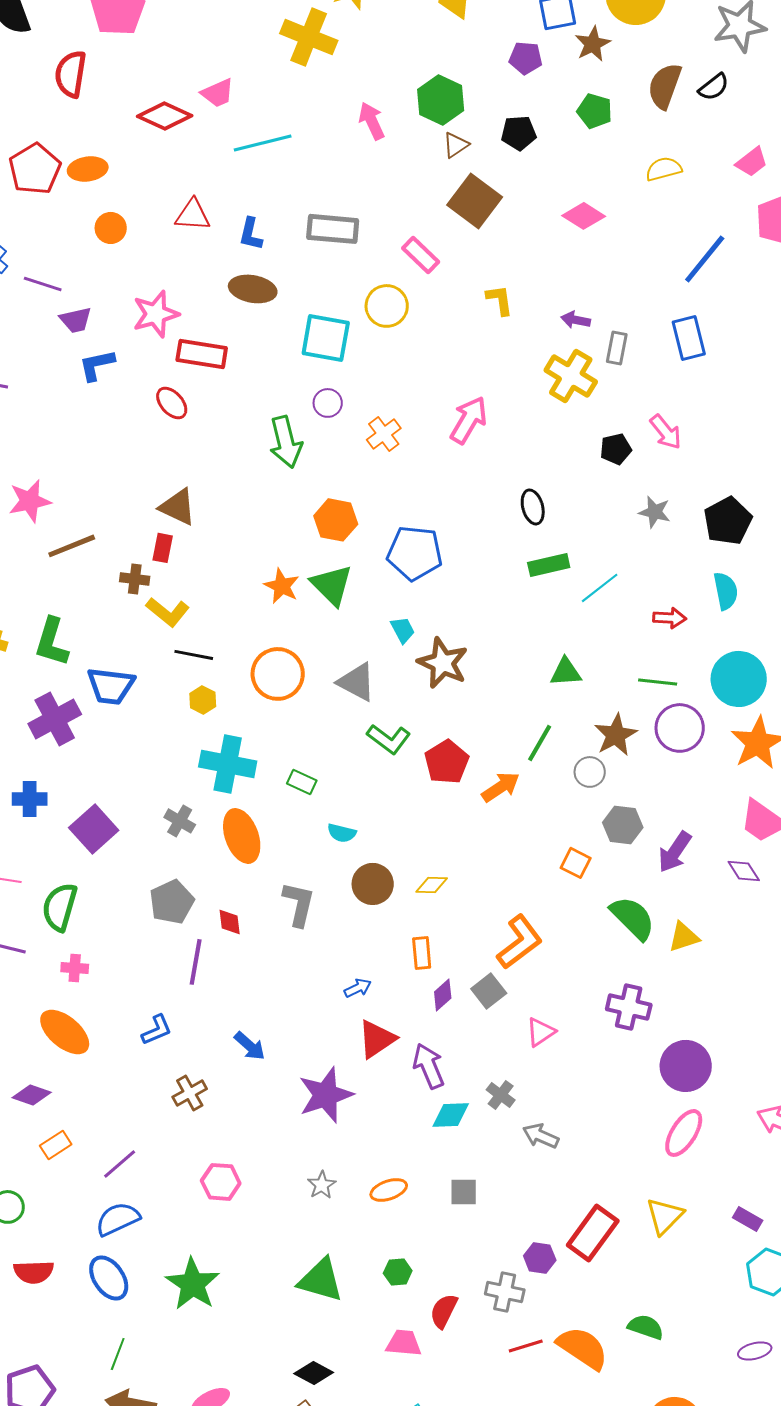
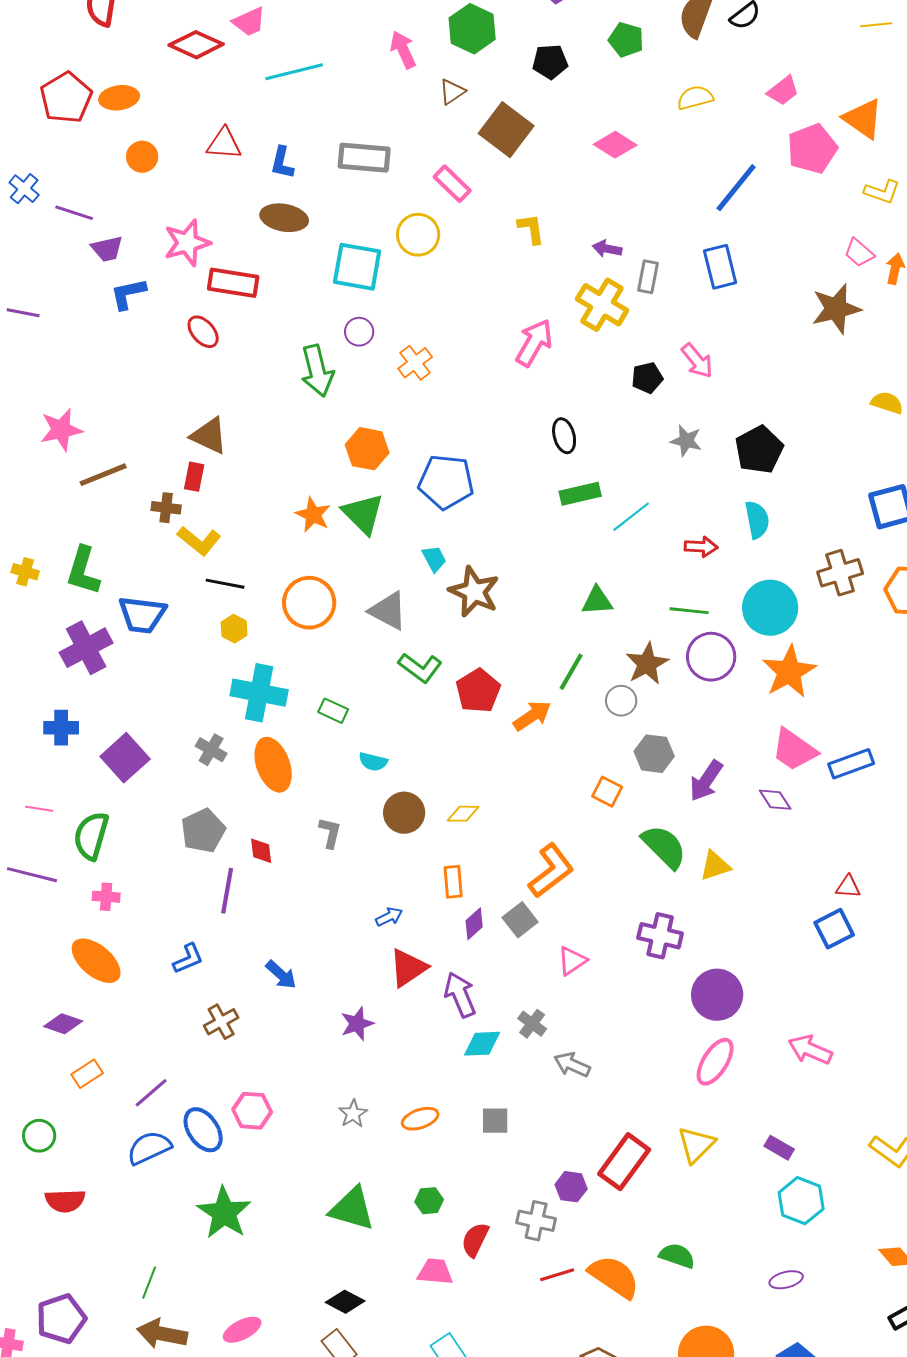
brown triangle: (456, 145) -> (452, 92), moved
pink arrow: (469, 420) -> (534, 343), moved
gray L-shape: (299, 904) -> (330, 833), size x0.7
purple star: (326, 1095) -> (357, 1024), size x0.6
blue ellipse: (109, 1278) -> (203, 1130), moved

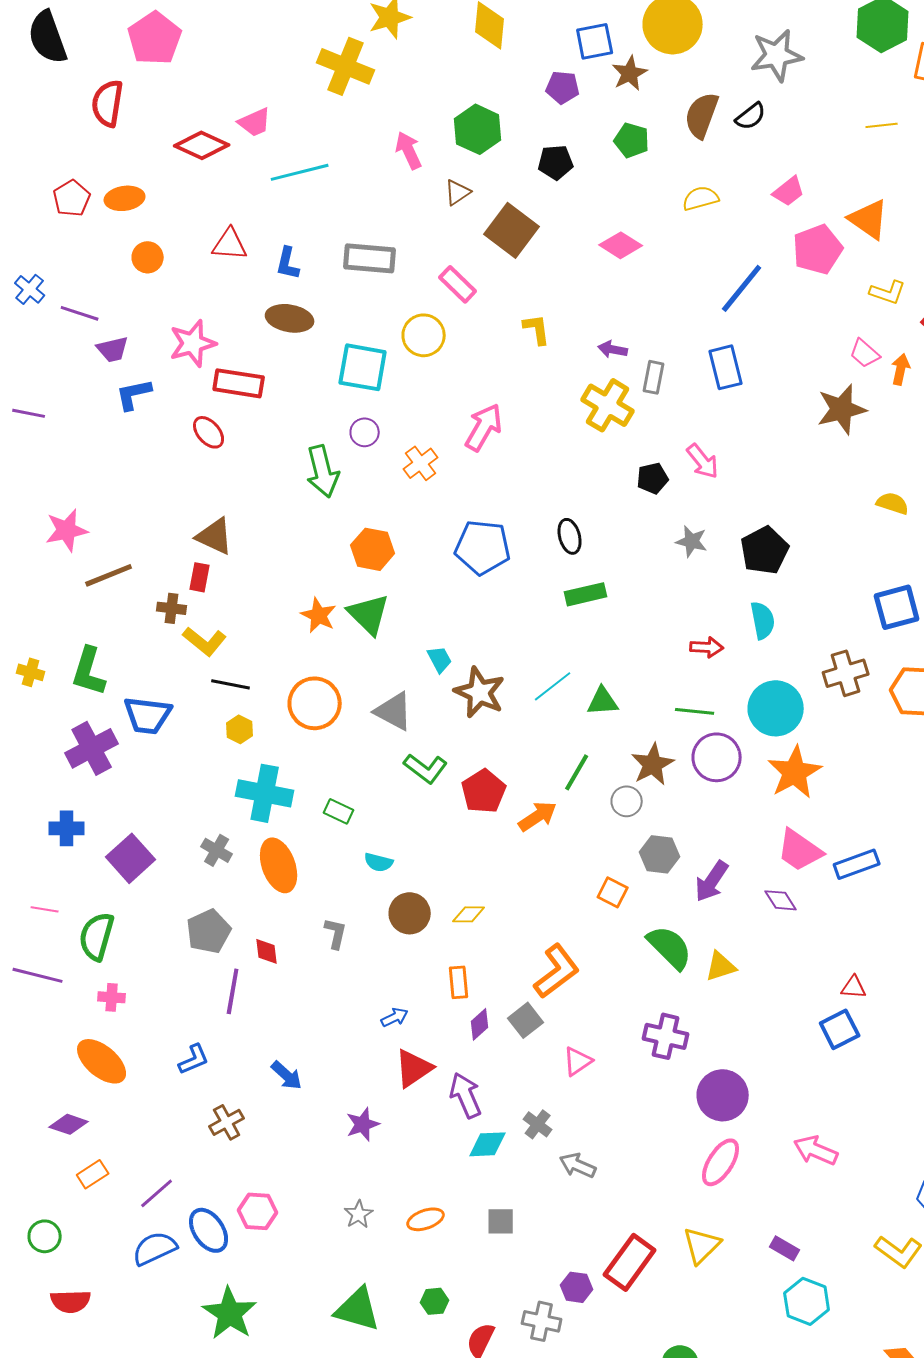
red pentagon: (66, 98) -> (72, 198), size x0.7
pink arrow: (534, 343) -> (484, 427), moved
blue pentagon: (446, 482) -> (483, 547), moved
cyan line: (631, 517) -> (553, 686), moved

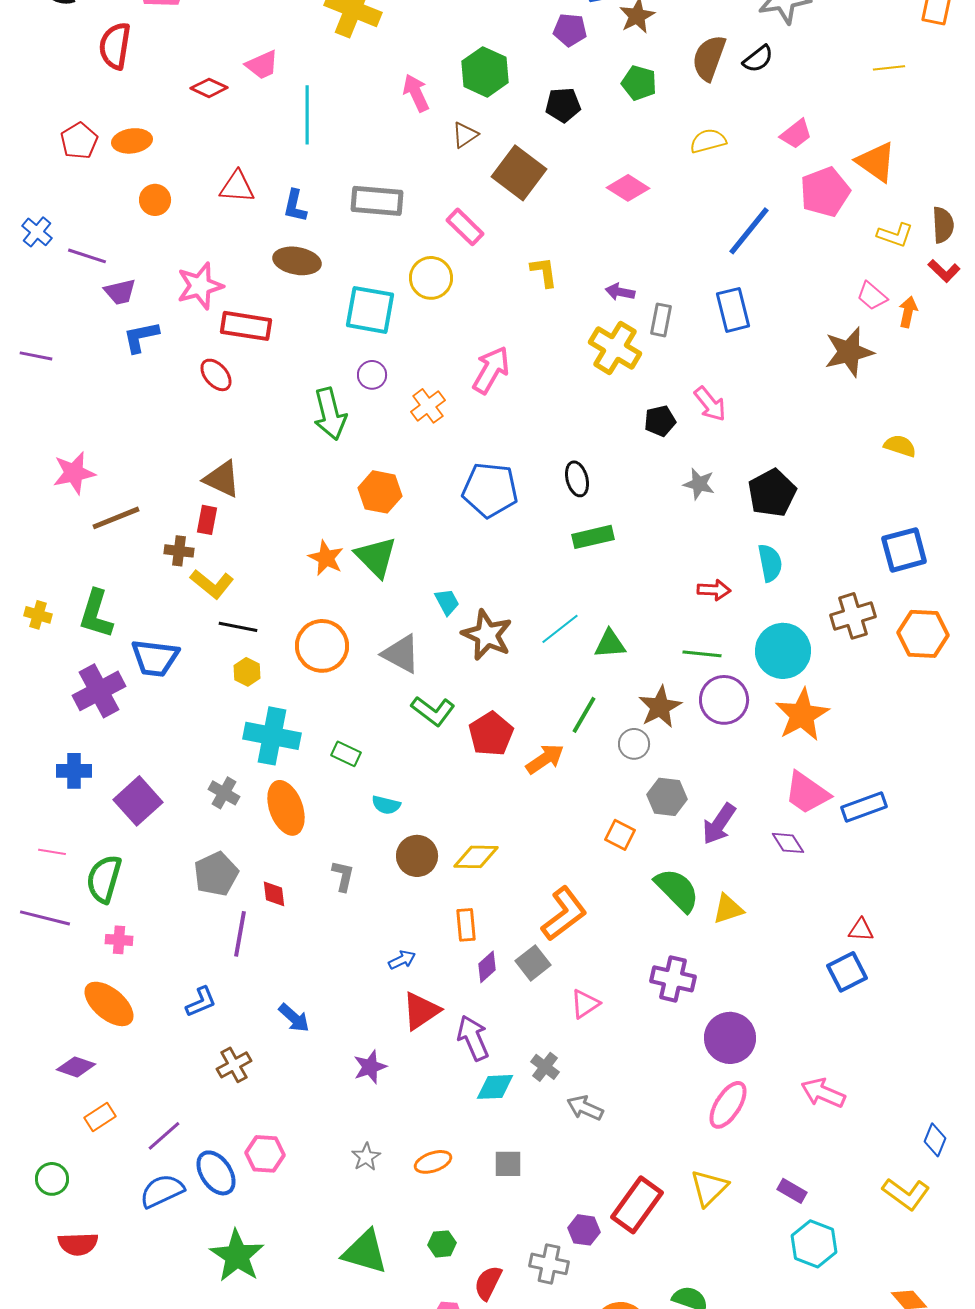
red diamond: (202, 145) -> (209, 88), size x0.7
cyan line: (300, 172) -> (307, 115), turned -76
yellow diamond: (469, 914) -> (476, 857), size x1.4

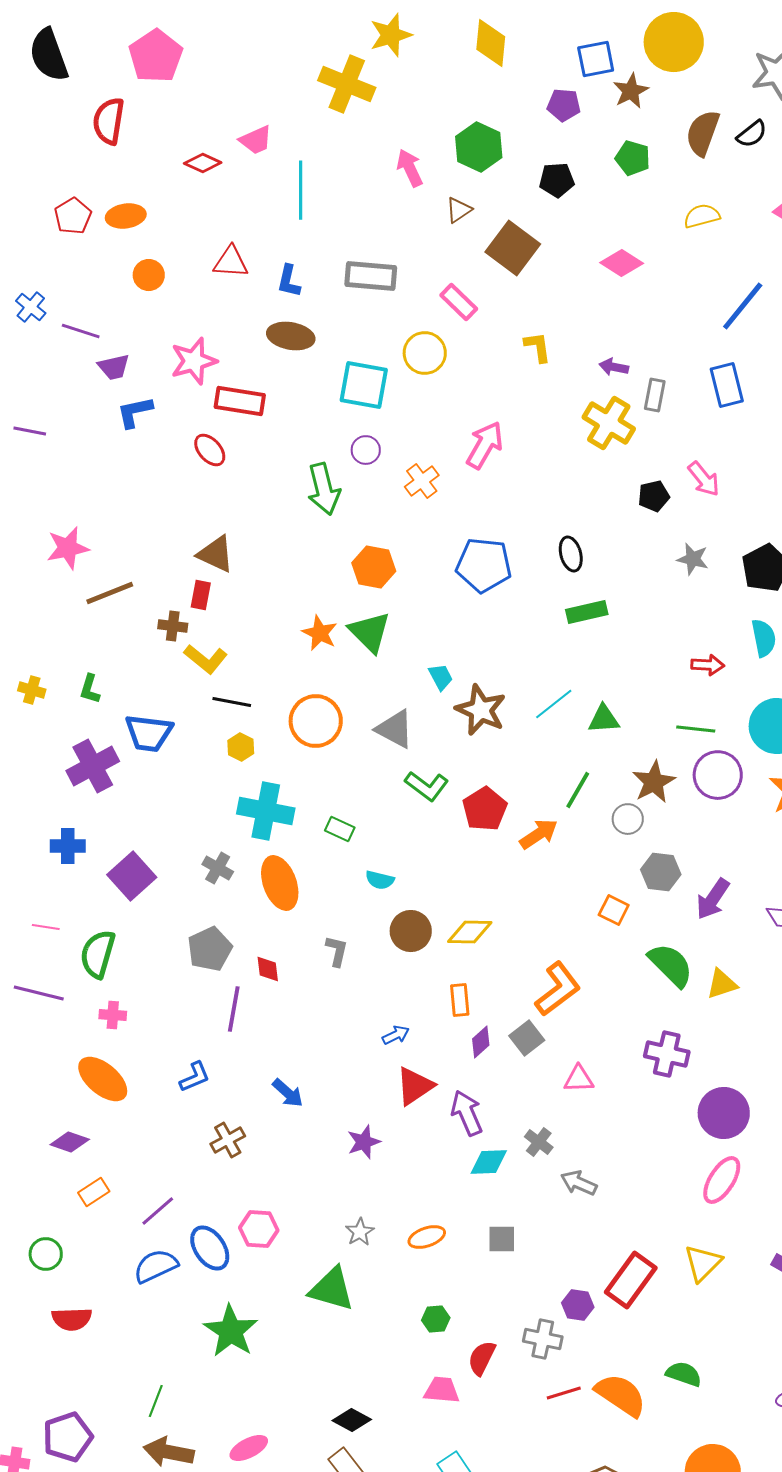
green L-shape: (96, 614) -> (90, 689), size x0.6
pink triangle: (585, 1004) -> (579, 1079), turned 32
green triangle: (365, 1252) -> (332, 1289), moved

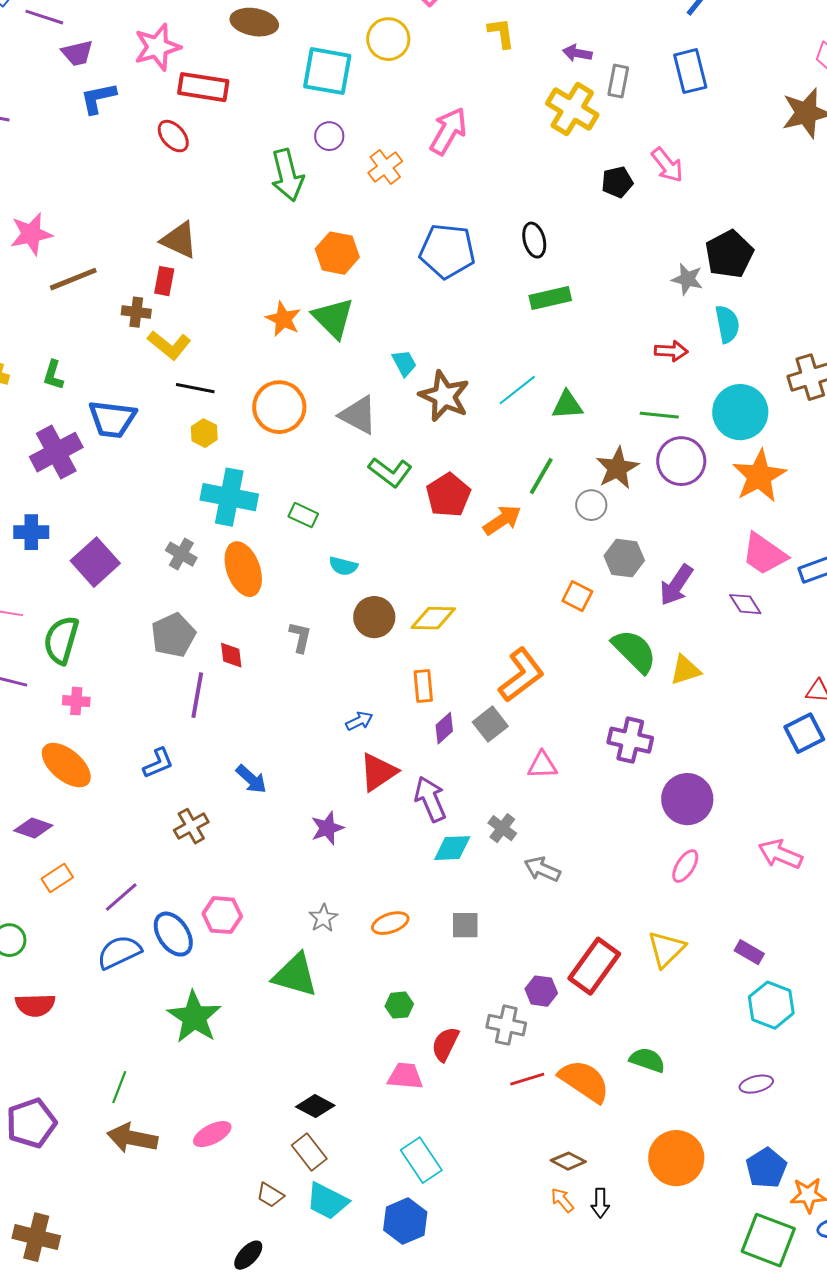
gray star: (693, 559) -> (687, 279), moved
pink ellipse: (722, 1180) -> (685, 866), size x0.7

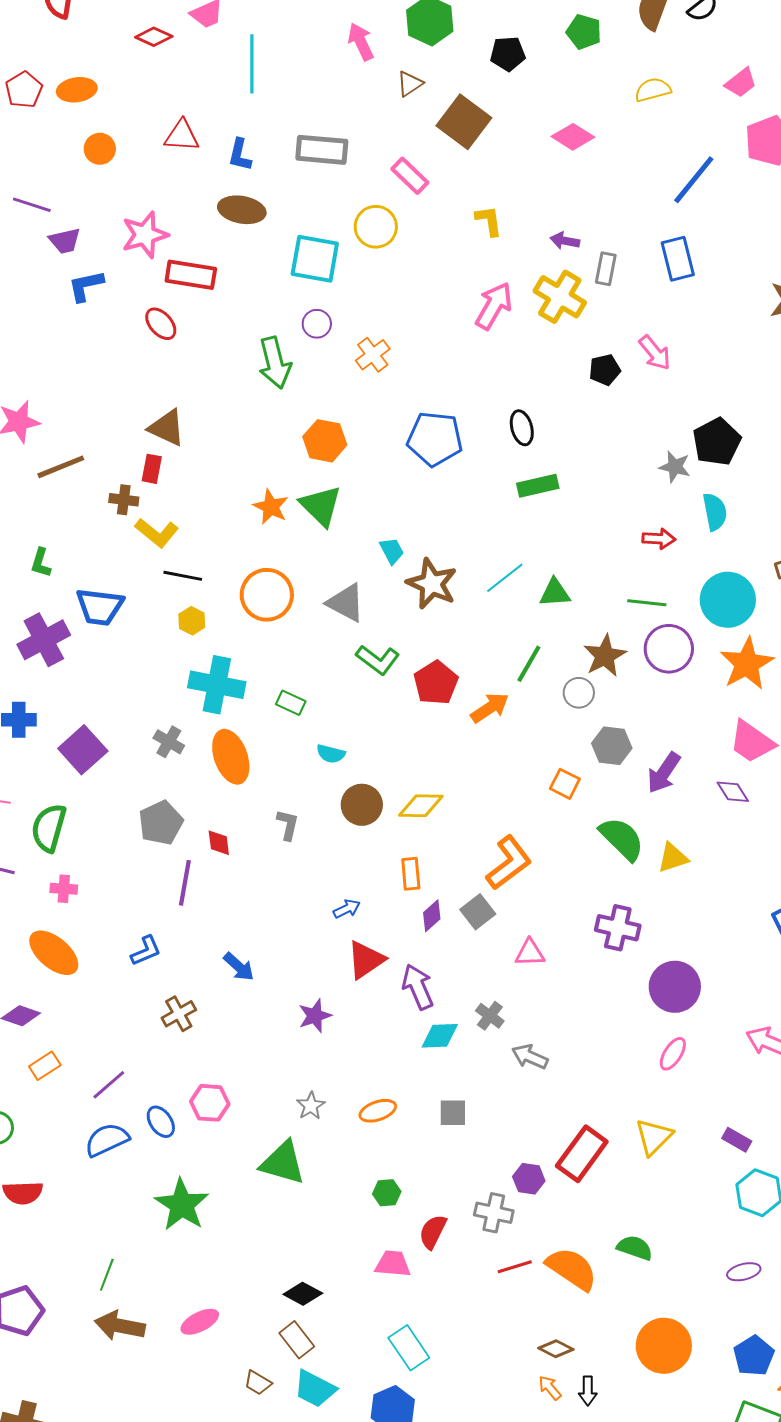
pink arrow: (448, 131) -> (494, 306), moved
blue ellipse: (173, 934) -> (161, 1122), size x0.7

